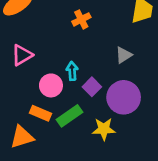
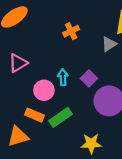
gray triangle: (124, 55) -> (109, 44), moved
purple square: (92, 87) -> (89, 78), moved
yellow star: (104, 129) -> (91, 143), moved

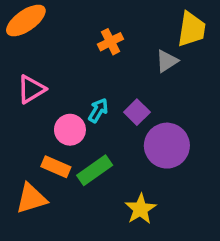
cyan arrow: (63, 77) -> (98, 110), turned 35
yellow star: (91, 143) -> (140, 209), turned -30

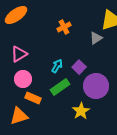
pink circle: (70, 130) -> (23, 79), moved
green rectangle: (95, 170) -> (60, 87), moved
yellow star: (140, 209) -> (81, 111), moved

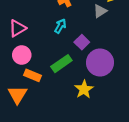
cyan arrow: (57, 66) -> (60, 26), moved
orange triangle: (19, 116) -> (17, 95), turned -42

